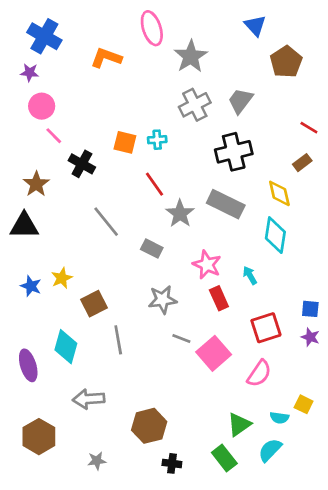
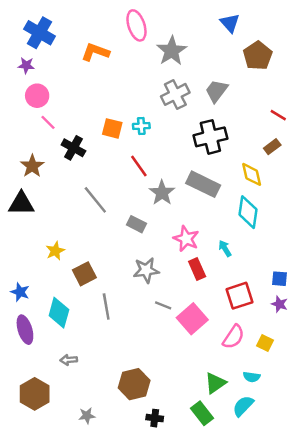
blue star: (31, 286) -> (20, 292), moved
gray arrow: (89, 399) -> (69, 360), moved, size x0.6
yellow square: (304, 404) -> (265, 343), moved

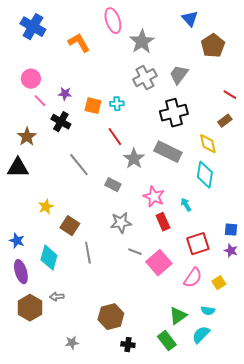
orange L-shape: (95, 52) -> (79, 43), turned 40
purple star: (26, 65) -> (65, 94), moved
brown square: (84, 274) -> (70, 226), turned -30
yellow square: (265, 343) -> (219, 283), turned 32
brown hexagon: (35, 394) -> (30, 308), moved

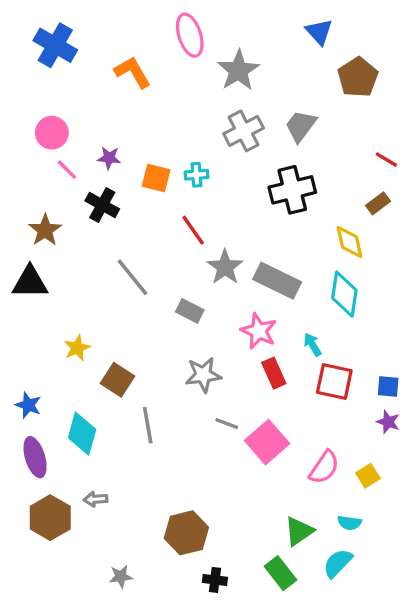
gray rectangle: (168, 152) -> (277, 281), moved
red square: (198, 244) -> (334, 382), moved, turned 30

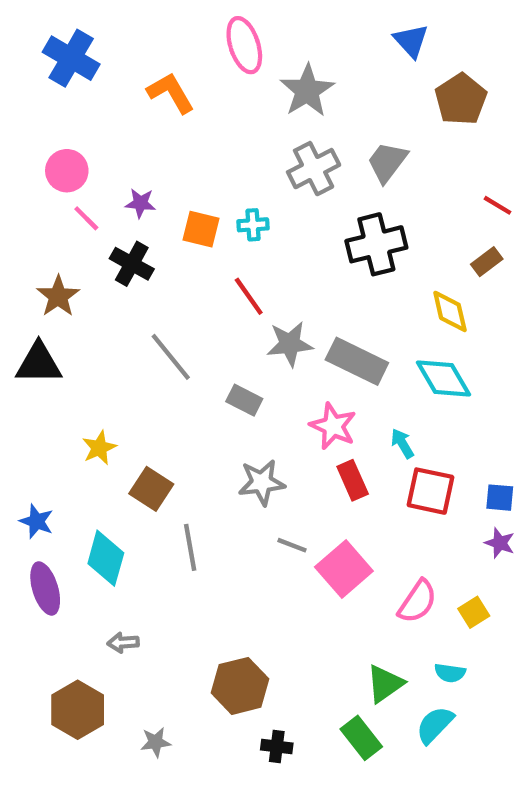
gray star: (225, 267) -> (290, 344), turned 30
cyan diamond: (344, 294) -> (443, 379), turned -39
brown hexagon: (50, 518) -> (78, 710), moved

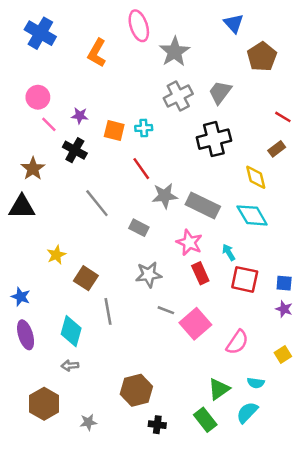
orange L-shape: (171, 93) -> (97, 53), turned -120
cyan diamond: (106, 558) -> (71, 331), moved
yellow square: (474, 612) -> (283, 355), moved

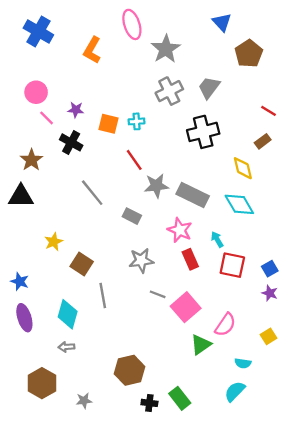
blue square: (284, 283) -> (270, 269), turned -35
green triangle: (219, 389) -> (201, 345), moved
green rectangle: (205, 420) -> (180, 398), moved

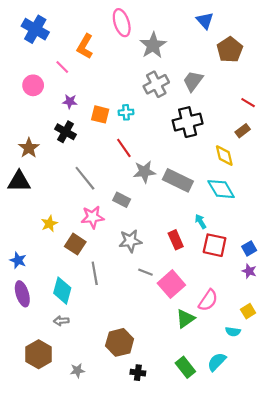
pink line: (47, 118) -> (62, 67), moved
pink star: (180, 230) -> (93, 217), moved, turned -30
cyan semicircle: (243, 363) -> (233, 332), moved
green rectangle: (180, 398) -> (185, 367), moved

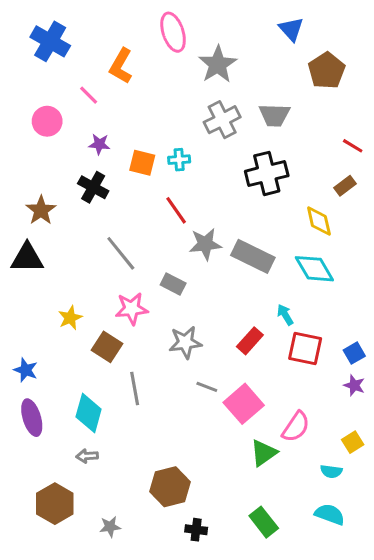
gray trapezoid: (193, 81) -> (274, 115), turned -125
red rectangle: (176, 240) -> (250, 341), turned 66
cyan semicircle: (217, 362) -> (330, 514), moved, turned 66

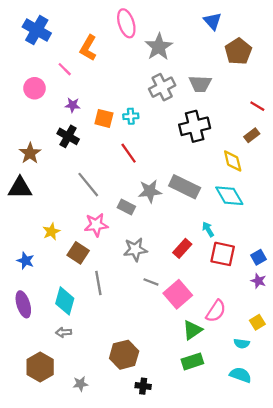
gray star: (205, 244) -> (150, 191), moved
blue star: (26, 370) -> (26, 261), moved
green rectangle: (264, 522) -> (192, 361), moved, turned -70

